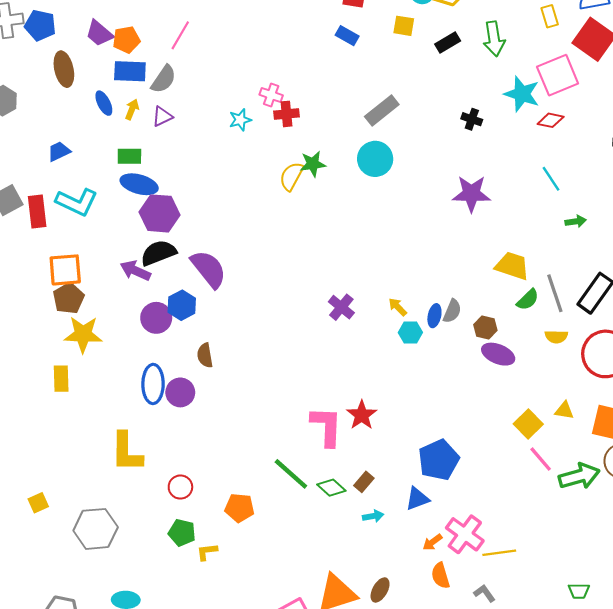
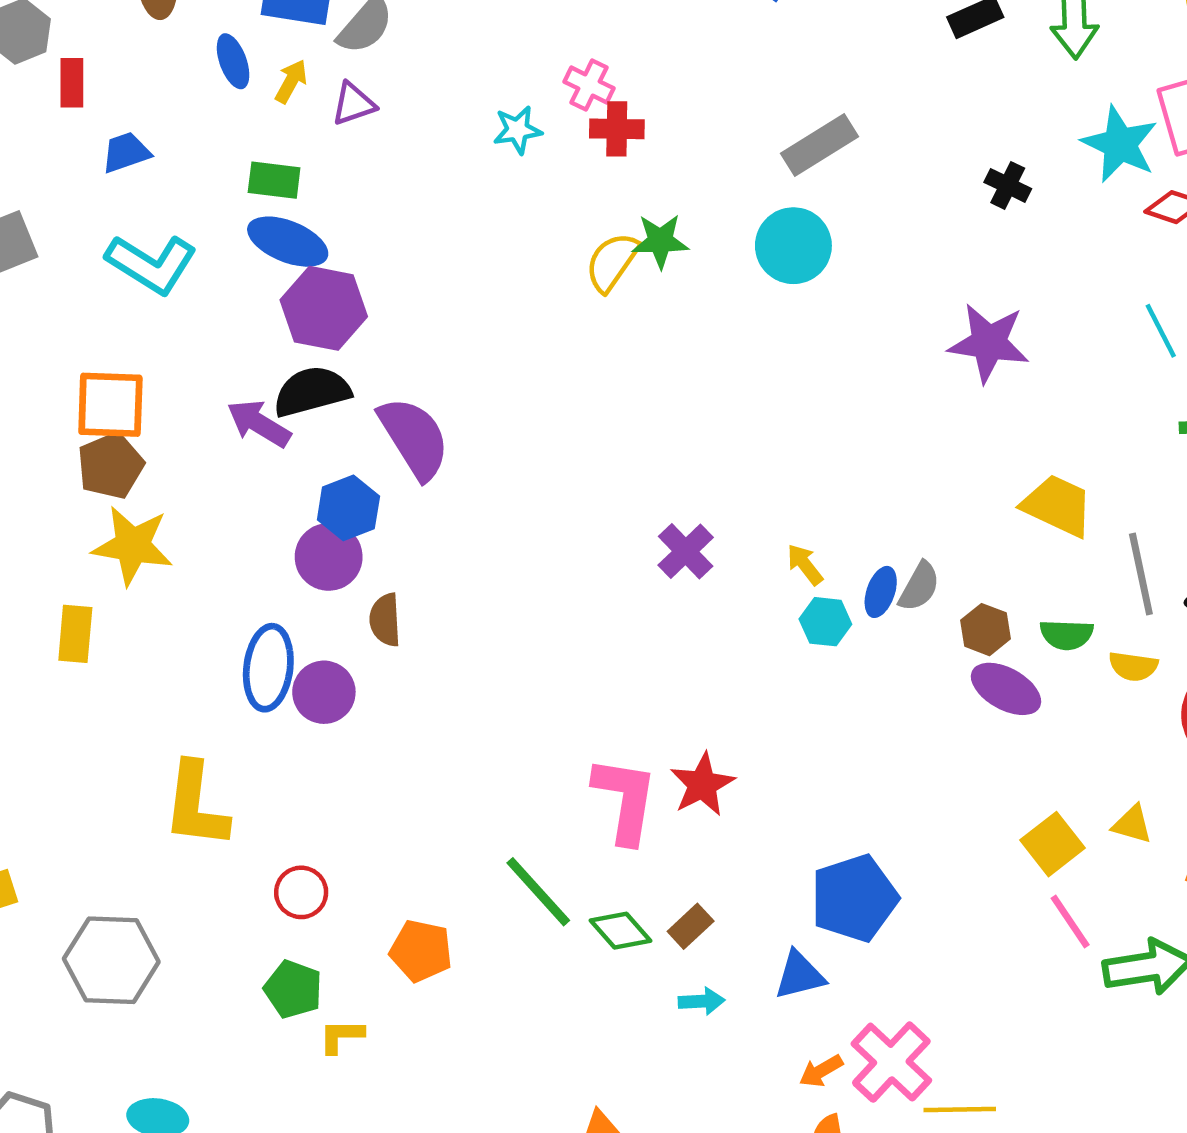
red rectangle: (37, 212) -> (72, 83), moved, size x0.7
green semicircle: (528, 300) -> (1067, 635), moved, turned 40
purple circle: (156, 318) -> (329, 557), moved

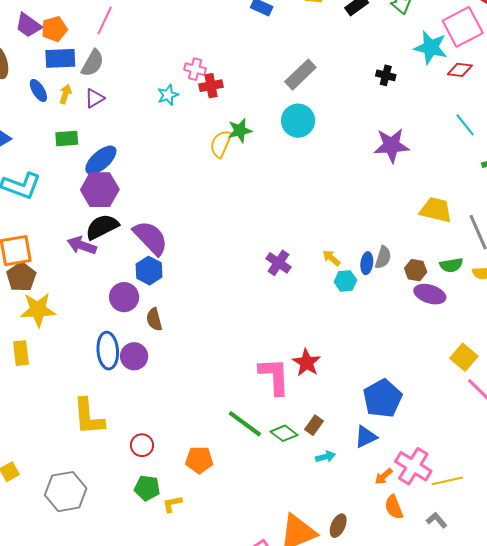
blue ellipse: (288, 242) -> (101, 160), moved, turned -52
blue hexagon: (348, 508) -> (149, 271), moved

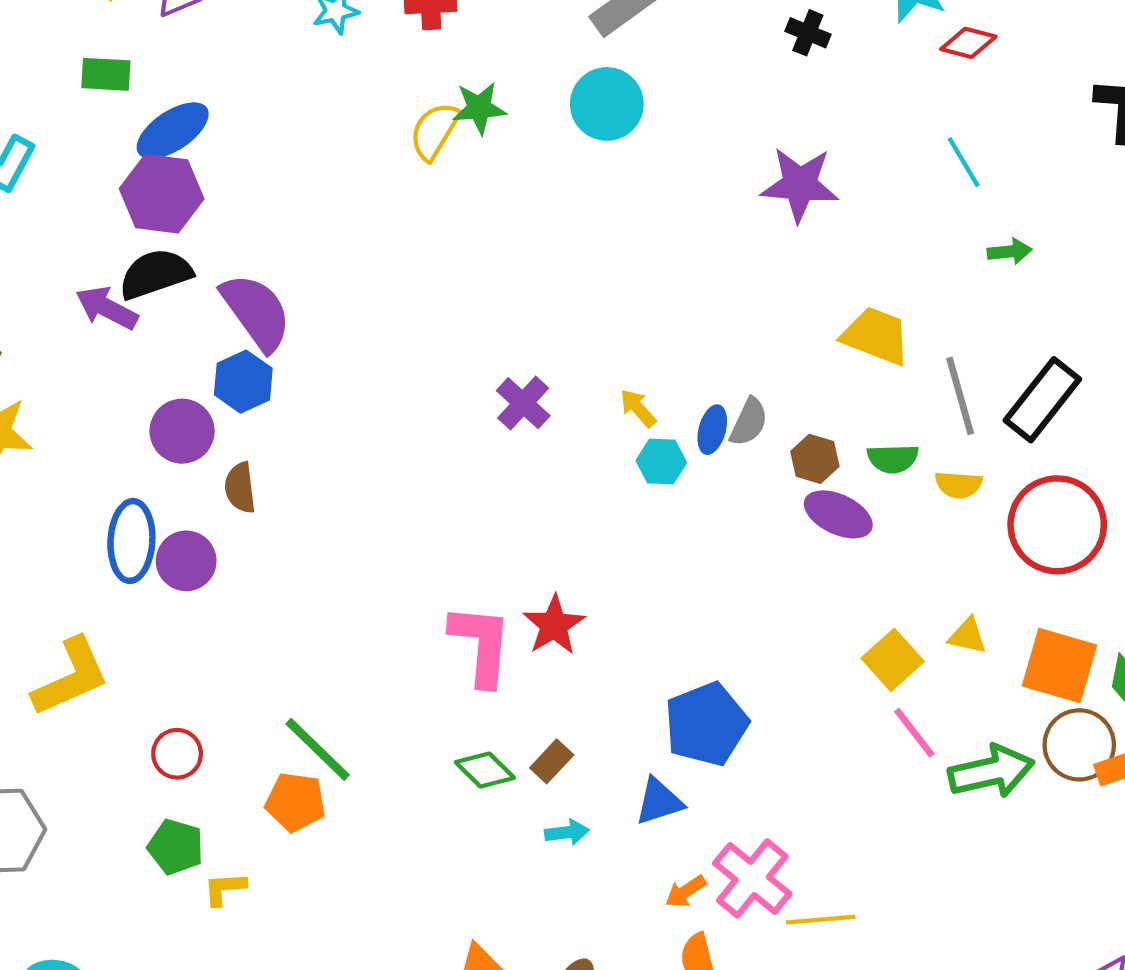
yellow L-shape: (88, 417) -> (71, 677), turned -117
green line: (245, 424) -> (318, 749), moved

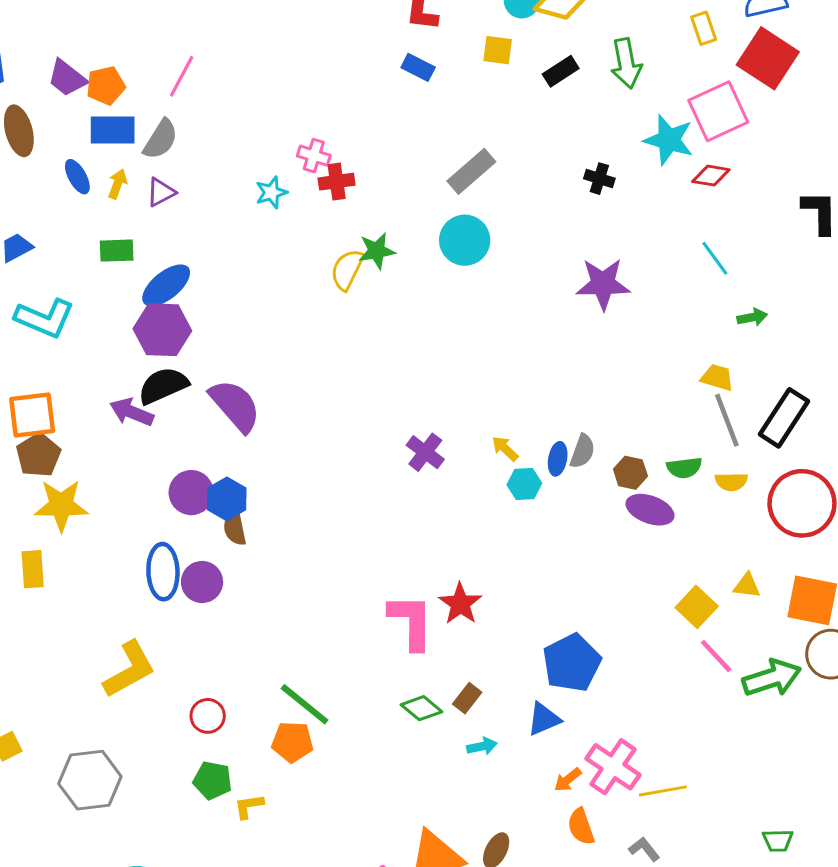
yellow trapezoid: (876, 336) -> (717, 377), moved, size x0.7
blue hexagon: (243, 382) -> (227, 499), moved

